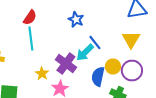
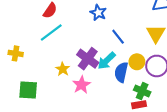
cyan line: (31, 38) -> (51, 33), turned 60
cyan arrow: (85, 52) -> (107, 61), moved

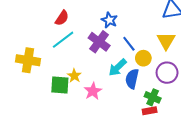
yellow cross: (16, 53) -> (28, 60), size x1.6
purple cross: (88, 59) -> (99, 42), moved
yellow circle: (137, 62) -> (143, 58), moved
green square: (28, 90) -> (60, 85), moved

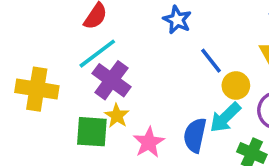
purple cross: (99, 42) -> (111, 80), moved
cyan arrow: (118, 67) -> (225, 117), moved
blue semicircle: (132, 79) -> (195, 135), moved

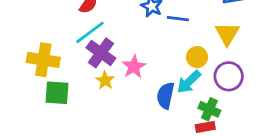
blue line: (211, 61) -> (178, 19), moved, turned -45
green square: (92, 132) -> (57, 93), moved
pink star: (149, 142) -> (134, 67), moved

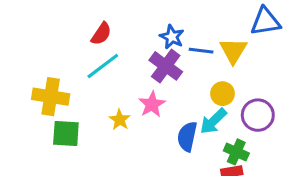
yellow triangle: (227, 34) -> (233, 51), moved
purple cross: (101, 53) -> (166, 66), moved

